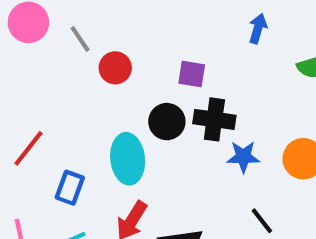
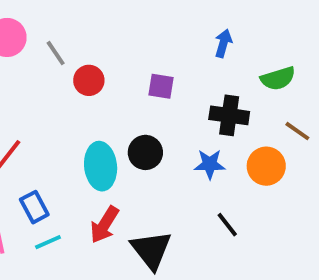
black cross: (214, 119) -> (229, 115), moved
black circle: (167, 122) -> (145, 152), moved
blue rectangle: (70, 188) -> (34, 207), moved, turned -48

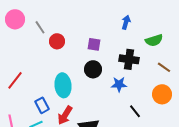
black circle: (145, 152) -> (93, 69), moved
orange circle: (266, 166) -> (162, 94), moved
blue rectangle: (34, 207) -> (42, 105), moved
black line: (227, 225) -> (135, 111), moved

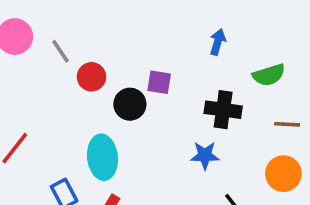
brown line: (164, 67) -> (287, 124), turned -32
black circle: (93, 69) -> (130, 104), moved

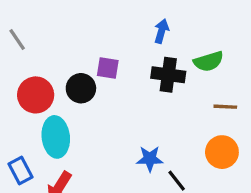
red circle: (92, 77) -> (36, 95), moved, size x1.4
black cross: (223, 110) -> (168, 75), moved
blue star: (205, 155) -> (150, 159), moved

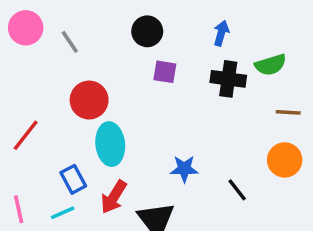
black circle: (81, 88) -> (147, 31), moved
blue star: (150, 159) -> (184, 169), moved

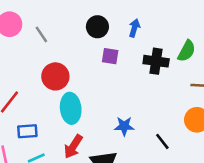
blue arrow: (221, 33) -> (134, 28), moved
green semicircle: (271, 65) -> (187, 51), turned -45
blue rectangle: (73, 179) -> (27, 131), moved, turned -66

